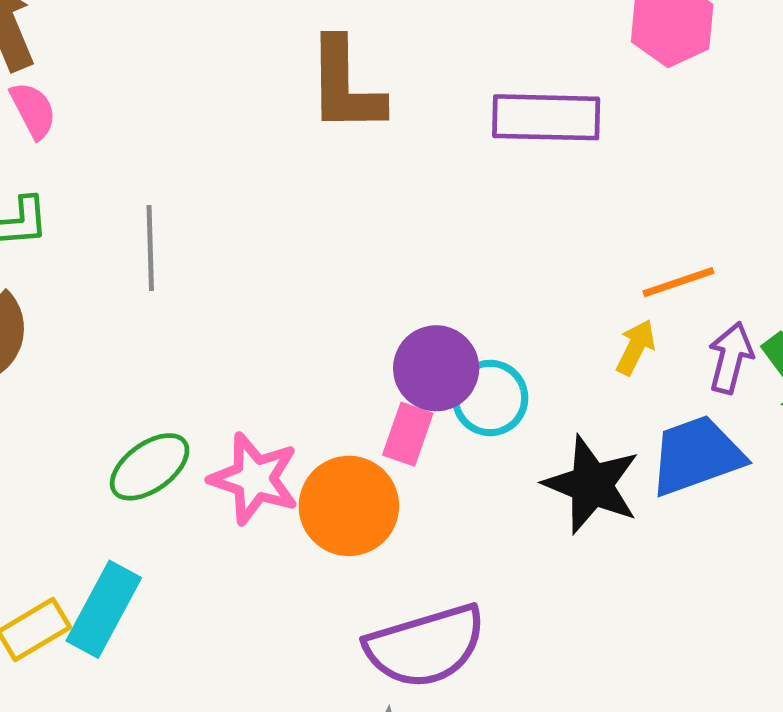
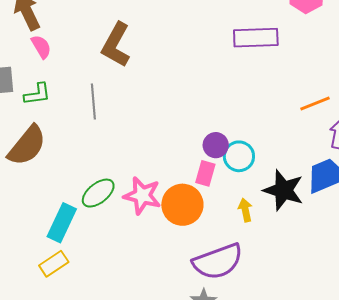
brown L-shape: (345, 86) -> (116, 45), moved, turned 33
yellow arrow: (636, 347) -> (245, 210), moved, turned -35
purple circle: (436, 368) -> (216, 145), size x0.7
cyan rectangle: (104, 609) -> (62, 223), moved

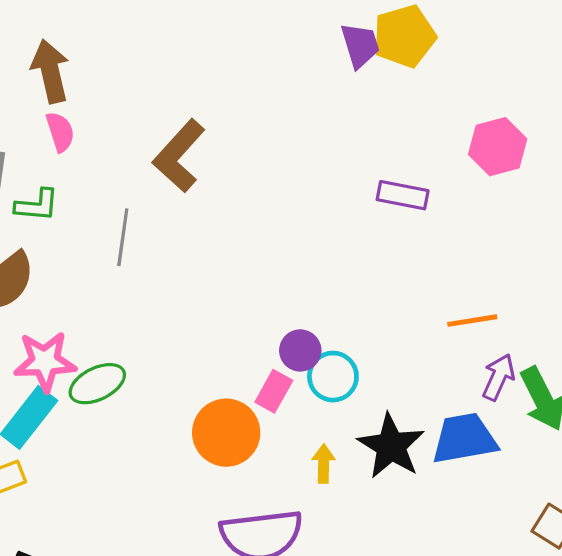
purple rectangle: (256, 38) -> (403, 195), size x0.7
pink star: (142, 196) -> (45, 361), moved, turned -30

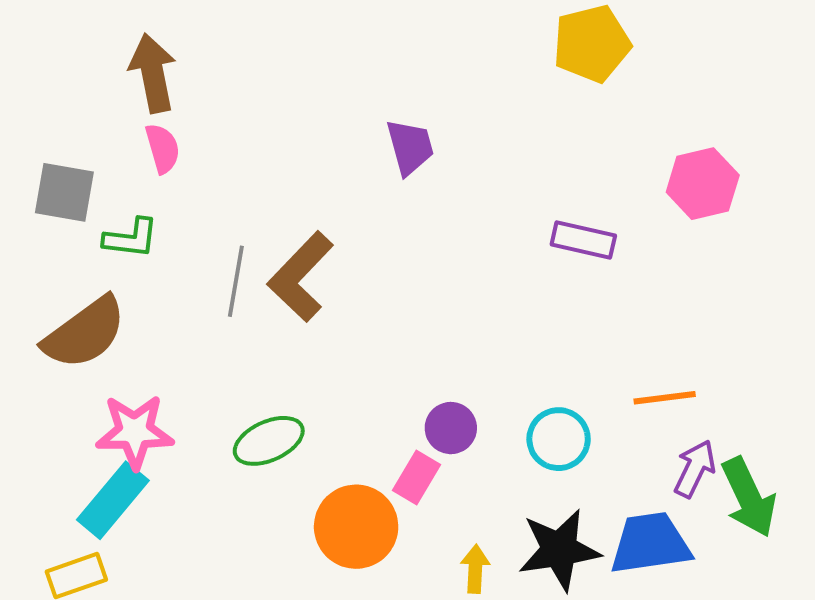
purple trapezoid: (360, 45) -> (410, 147), moved
brown L-shape: (179, 156) -> (301, 277), moved
cyan circle: (333, 377) -> (559, 439), moved
green ellipse: (97, 384) -> (269, 441), moved
black star: (391, 446) -> (559, 550), turned 30

